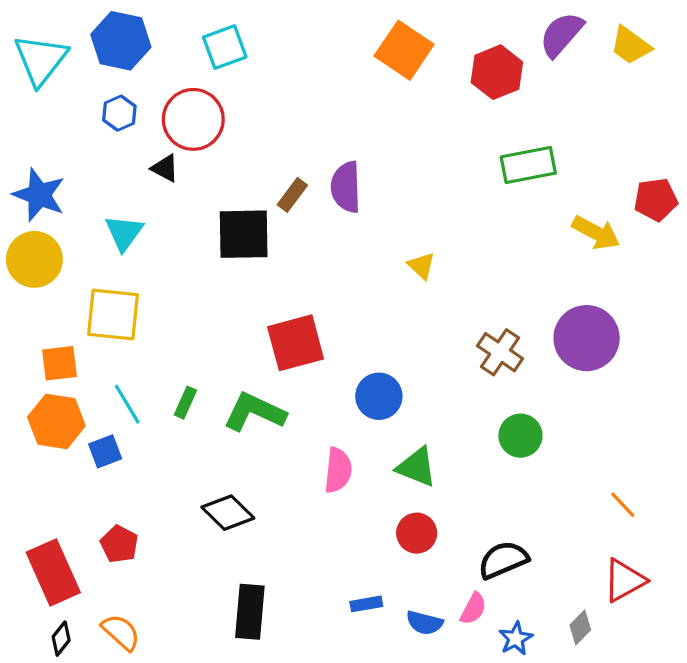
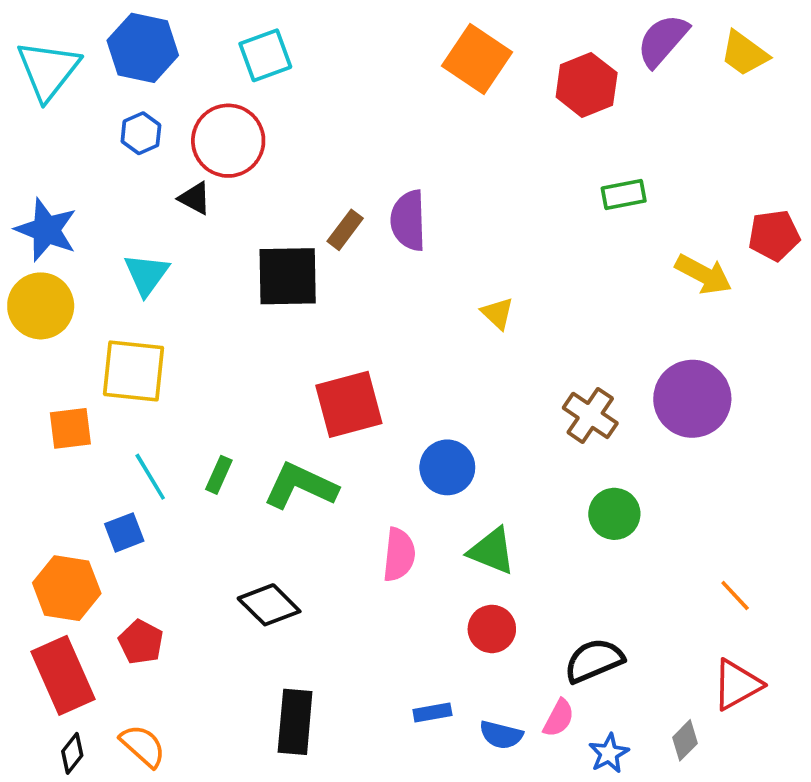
green rectangle: (528, 165) -> (624, 195), size x0.7
orange hexagon: (56, 421) -> (67, 588), moved

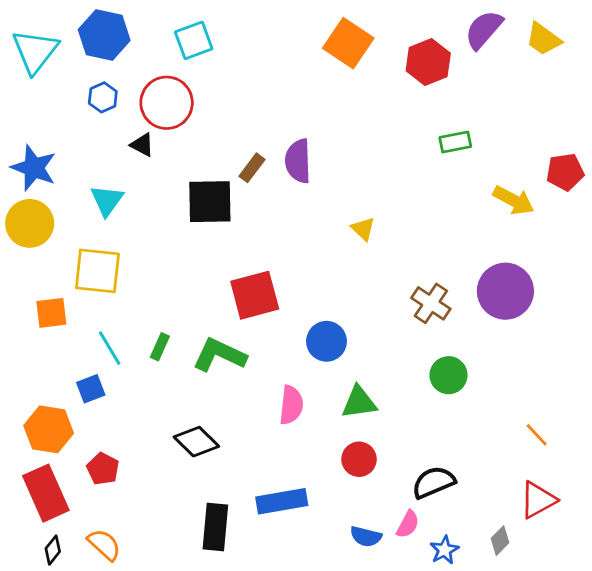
green triangle: (492, 551) -> (359, 402), turned -30
blue rectangle: (432, 713) -> (282, 501), moved, size x1.8

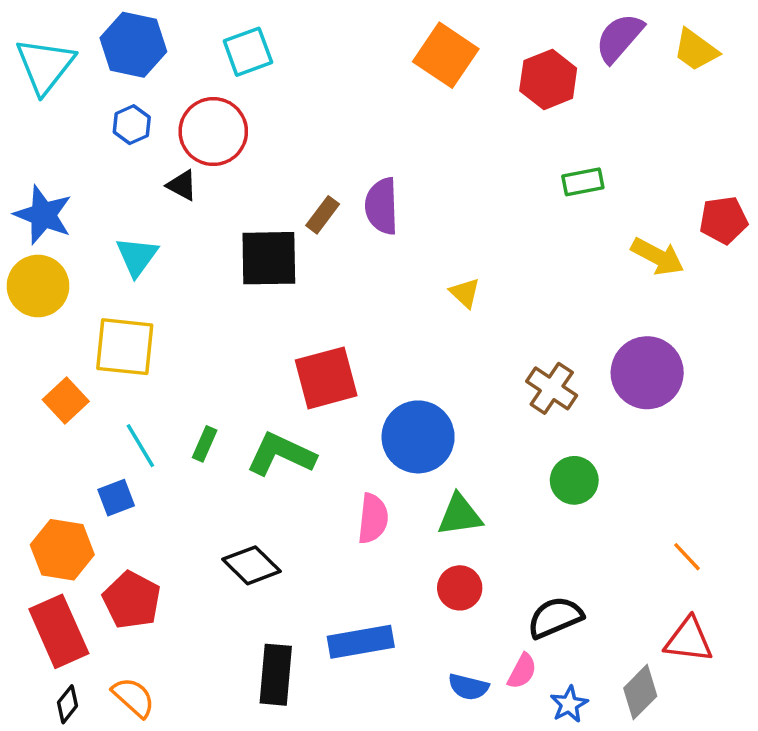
orange square: (51, 313) -> (66, 401), turned -36
blue circle: (326, 341) -> (418, 437), size x1.4
red pentagon: (103, 469) -> (132, 600), size x1.4
red triangle: (538, 500) -> (689, 640), turned 36
gray diamond: (500, 541) -> (640, 692), size x1.4

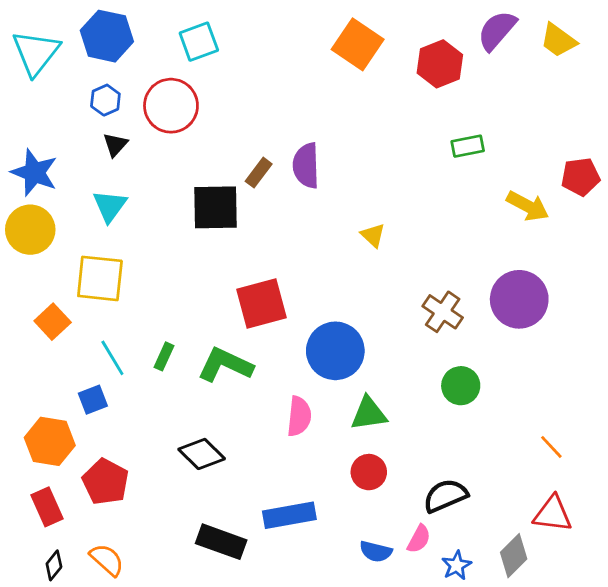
black triangle: (182, 185) -> (115, 145), moved, turned 44
red rectangle: (59, 631) -> (47, 507), size x0.7
black rectangle: (276, 675) -> (221, 542), turned -75

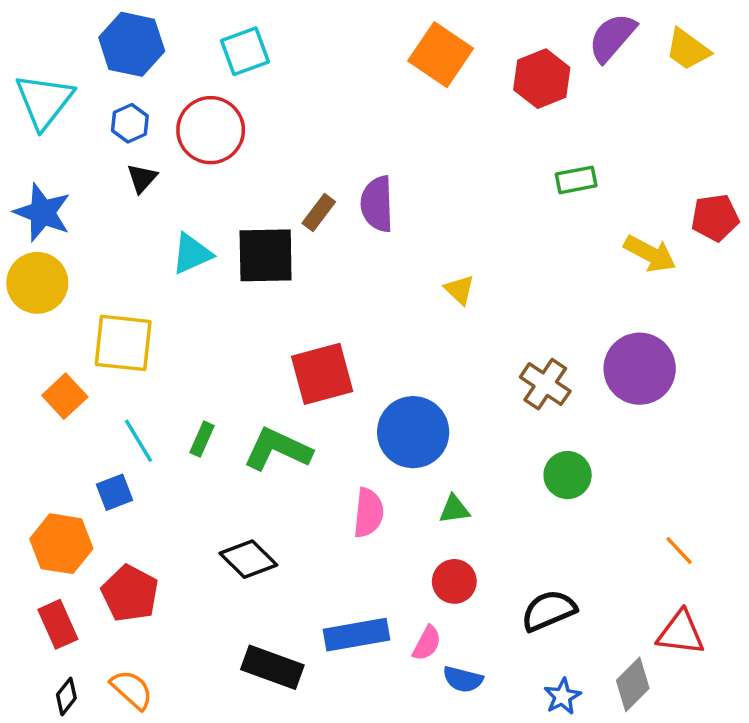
cyan triangle: (36, 53) -> (44, 101), moved
cyan triangle: (110, 206) -> (192, 254), moved, turned 30
green triangle: (369, 414) -> (454, 509), size x0.7
pink semicircle: (419, 539) -> (427, 643), moved

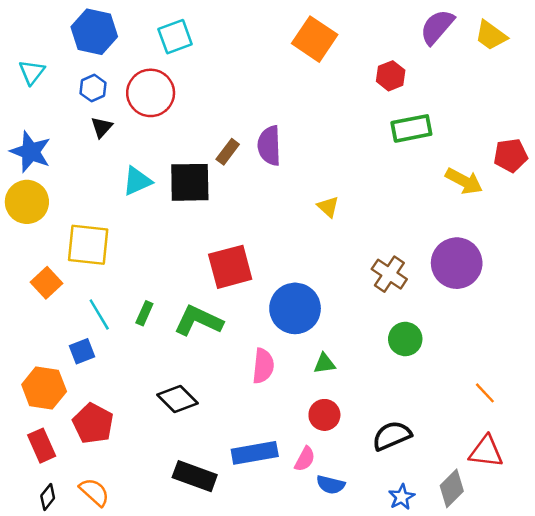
red hexagon: (542, 79) -> (391, 76), moved, size x0.7
cyan triangle: (44, 101) -> (32, 72), size x0.6
green rectangle: (576, 180) -> (411, 128), size x1.4

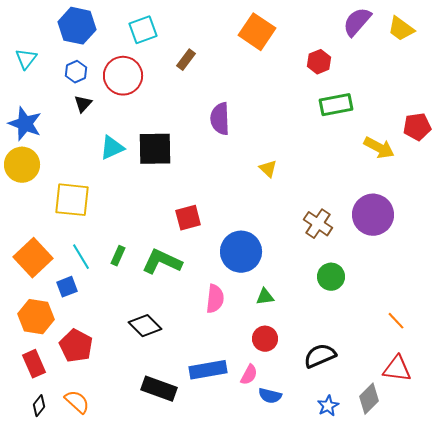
brown rectangle: (228, 152) -> (186, 60), moved
red square: (230, 267) -> (188, 218), size x0.7
orange square: (47, 283) -> (33, 258), moved, size x1.5

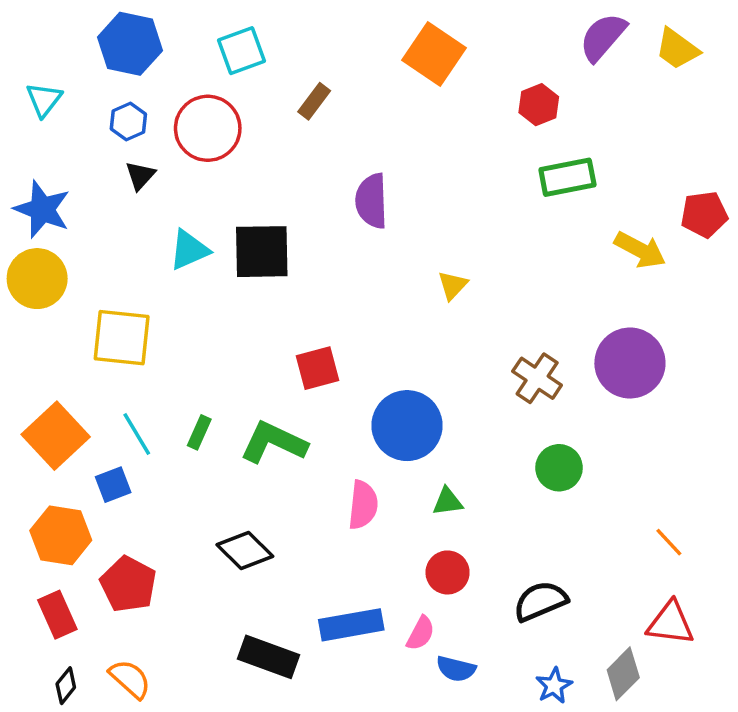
yellow triangle: (268, 169) -> (453, 285), turned 30

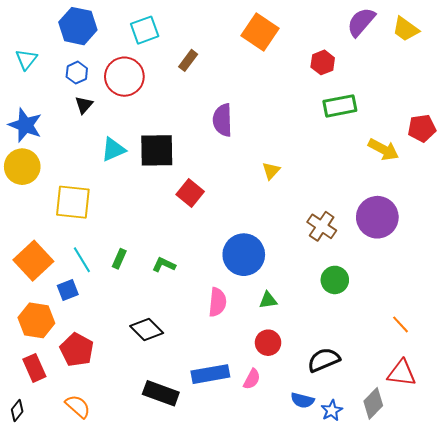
red square: (317, 368) -> (190, 193), moved, turned -36
green L-shape: (274, 442) -> (164, 265), size x0.6
blue semicircle: (456, 669) -> (302, 400), moved
black diamond: (66, 686) -> (17, 410), moved

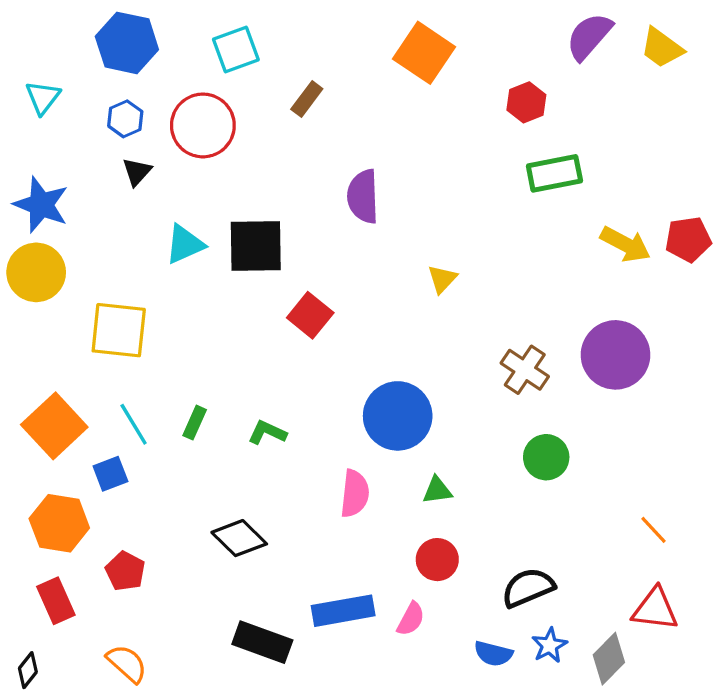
red pentagon: (422, 128) -> (688, 239), moved
red pentagon: (77, 350) -> (125, 571), size x0.7
blue star: (332, 410) -> (549, 645), moved

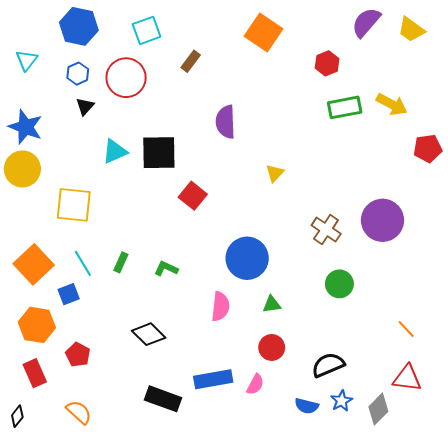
yellow arrow: (625, 244) -> (392, 104), moved

